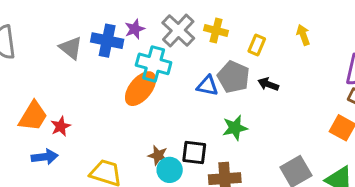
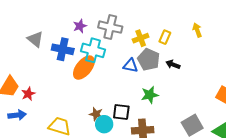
gray cross: (178, 30) -> (110, 27), turned -30
yellow cross: (216, 30) -> (141, 38), moved, turned -35
blue cross: (107, 41) -> (63, 49), moved

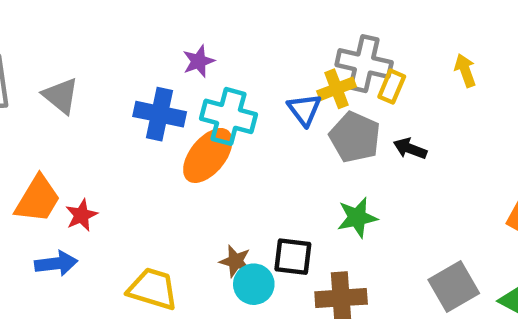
gray cross: (110, 27) -> (364, 64), moved
gray triangle: (35, 39) -> (61, 96), moved
blue triangle: (130, 65) -> (304, 110), moved, turned 42

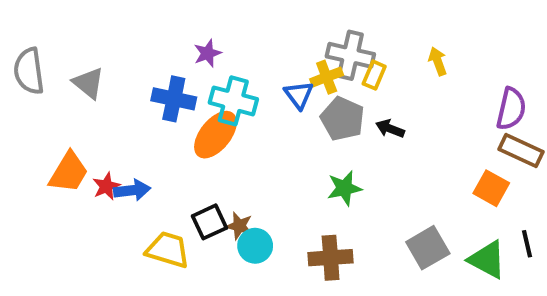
black square: (293, 257) -> (209, 222), moved, turned -32
blue arrow: (56, 263) -> (132, 190), moved

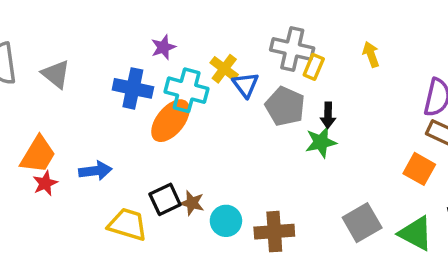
yellow cross: (327, 77) -> (224, 69), moved, turned -32
black arrow: (390, 129) -> (328, 115), turned -110
red star: (106, 186) -> (45, 183), moved
green star: (344, 188) -> (321, 142), moved
cyan circle: (255, 246) -> (226, 221), moved

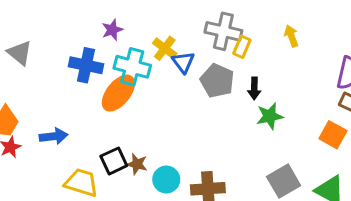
green star: (321, 142) -> (270, 116), moved

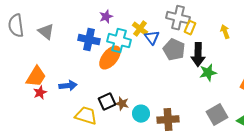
yellow arrow: (291, 36) -> (225, 32), moved
black arrow: (254, 88) -> (198, 55), size x1.6

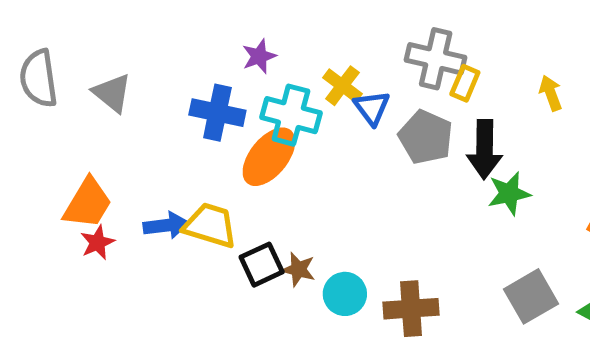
yellow trapezoid: (86, 116) -> (210, 225), moved

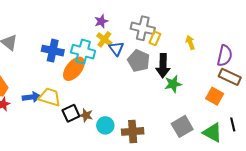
purple star: (259, 56) -> (101, 21), moved

